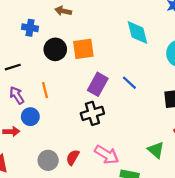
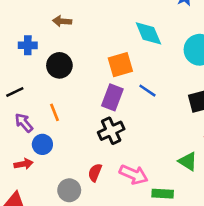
orange square: (83, 49) -> (120, 65), moved
red semicircle: (73, 157) -> (95, 173), moved

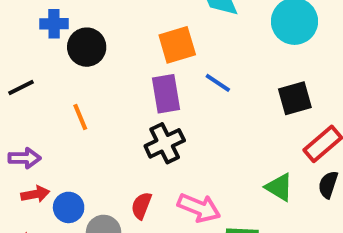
blue cross: (28, 45) -> (54, 24), moved
purple rectangle: (112, 97) -> (166, 94), turned -30
purple arrow: (24, 123) -> (24, 158), moved, turned 132
blue circle: (42, 144) -> (69, 207), moved

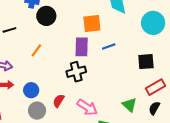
blue line: (218, 83) -> (109, 46), turned -64
orange line: (80, 117) -> (36, 50), turned 48
blue circle: (69, 207) -> (31, 90), moved

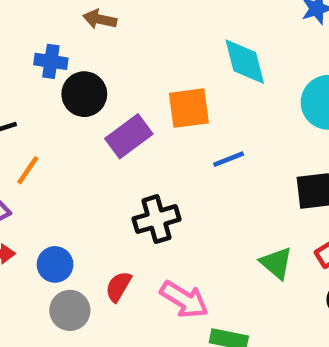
purple rectangle: (82, 47) -> (129, 136), moved, turned 54
orange line: (36, 50) -> (28, 170), moved
green triangle: (129, 105) -> (276, 263), moved

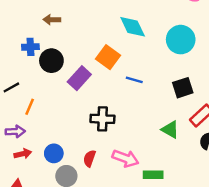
orange square: (189, 108) -> (108, 57), turned -35
blue line: (229, 159) -> (134, 80), turned 49
black cross: (156, 219) -> (102, 119), turned 30

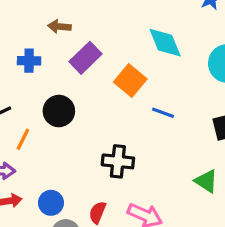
black circle: (51, 61) -> (59, 111), moved
purple rectangle: (79, 78) -> (86, 58), moved

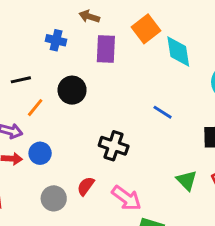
purple rectangle: (86, 58) -> (106, 49), turned -56
orange square: (130, 81) -> (146, 29), moved
blue circle: (51, 203) -> (40, 153), moved

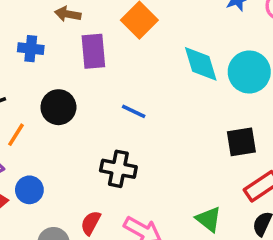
cyan diamond: (178, 51) -> (201, 64), moved
blue line: (163, 112) -> (134, 111), moved
green triangle: (187, 180) -> (209, 219), moved

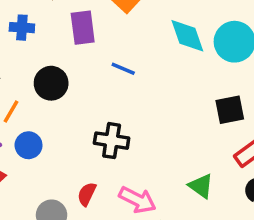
blue line: (134, 111) -> (123, 69), moved
blue circle: (29, 190) -> (29, 145), moved

